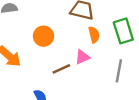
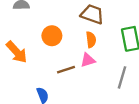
orange semicircle: (94, 35) -> (91, 40), moved

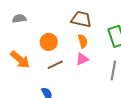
brown line: (66, 70) -> (55, 65), moved

